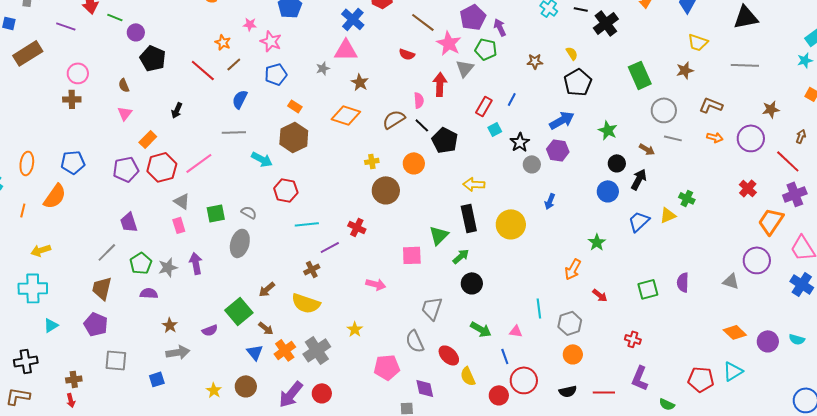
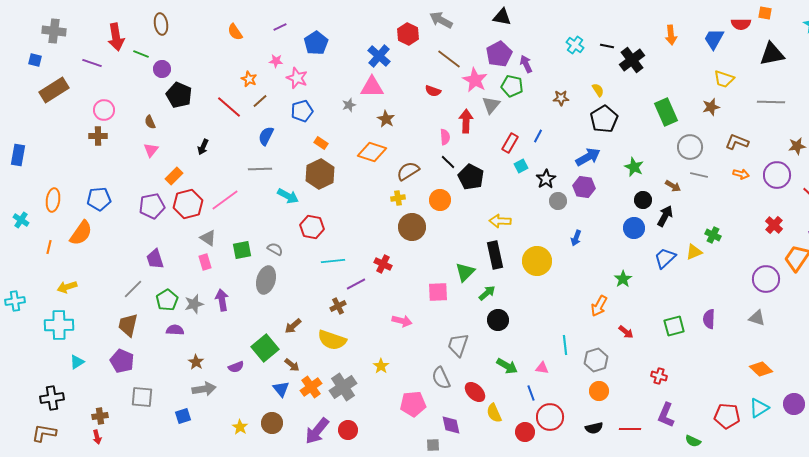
brown semicircle: (394, 119) -> (408, 171), moved
purple circle: (757, 260) -> (766, 279), moved
purple circle: (768, 341) -> (794, 404), moved

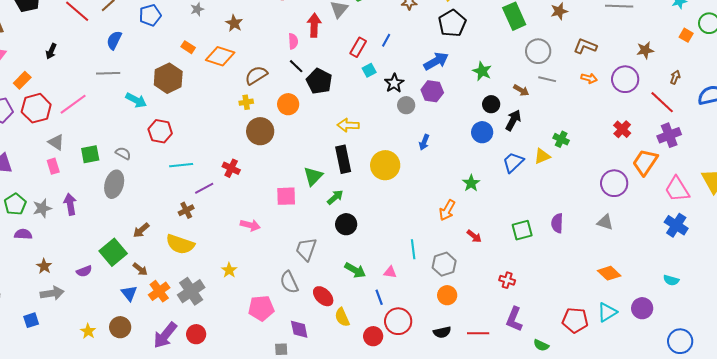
orange rectangle: (321, 143) -> (188, 47), moved

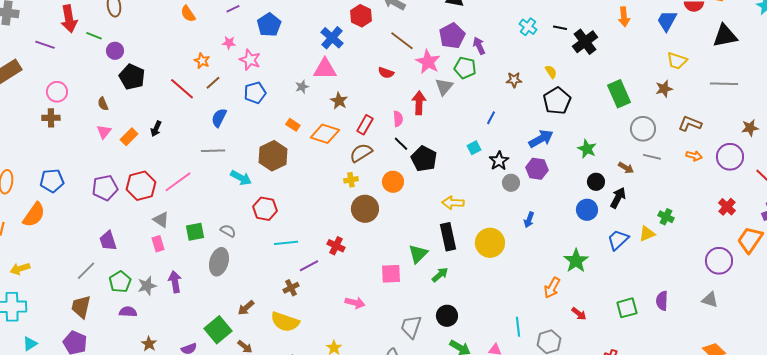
red rectangle: (358, 47) -> (365, 125), moved
orange rectangle: (22, 80) -> (129, 137), moved
green star: (471, 183) -> (576, 261), size x1.4
black circle: (346, 224) -> (447, 316), moved

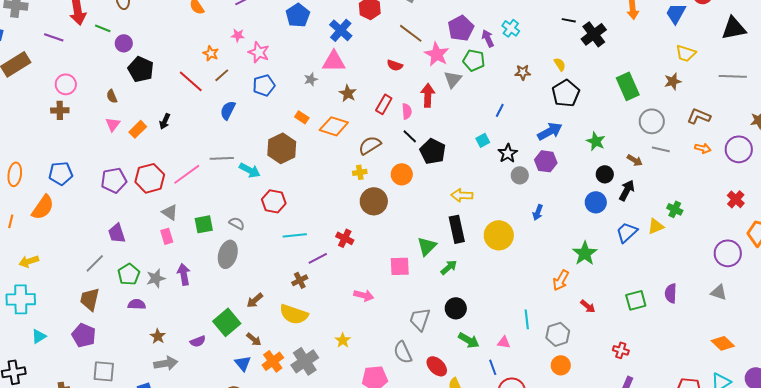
blue pentagon: (269, 25) -> (298, 15), moved
cyan cross: (528, 27) -> (511, 28), moved
red rectangle: (365, 125) -> (384, 104), moved
gray line: (213, 151) -> (222, 158), moved

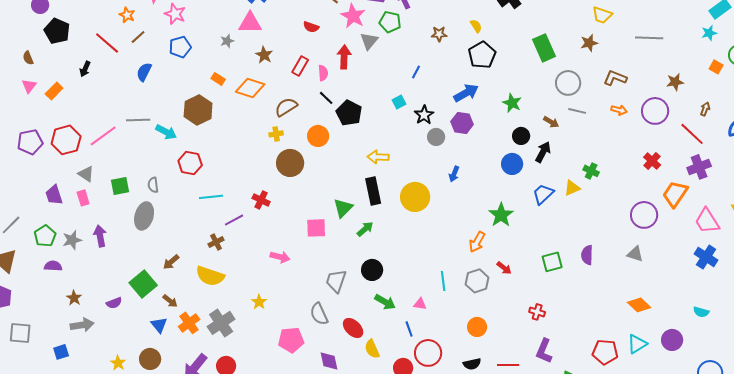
black arrow: (165, 121) -> (85, 69), moved
gray semicircle: (237, 223) -> (153, 185), turned -126
purple trapezoid: (117, 233) -> (54, 195), moved
gray hexagon: (558, 334) -> (477, 281), moved

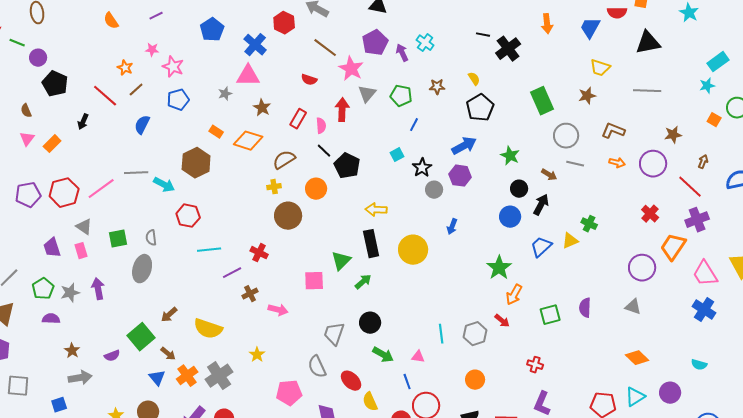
green pentagon: (390, 22) -> (401, 96), moved
brown cross: (216, 242) -> (250, 294), moved
orange arrow: (477, 242) -> (514, 295), moved

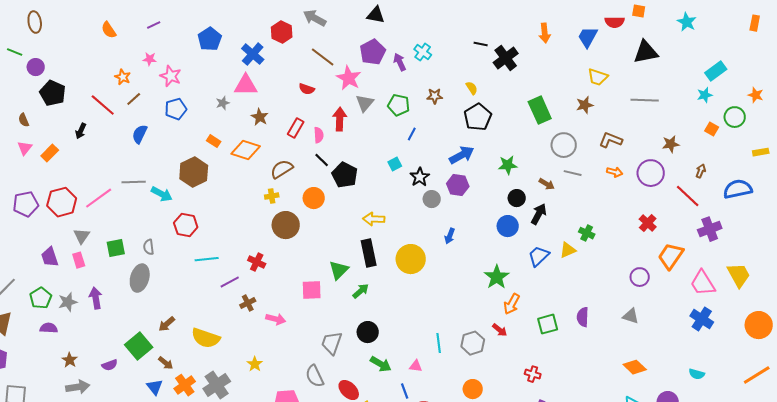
green star: (510, 156) -> (508, 165), turned -30
purple cross: (697, 220) -> (710, 229), moved
gray triangle: (84, 227) -> (82, 236), turned 30
purple circle: (642, 268) -> (640, 277), size x0.7

